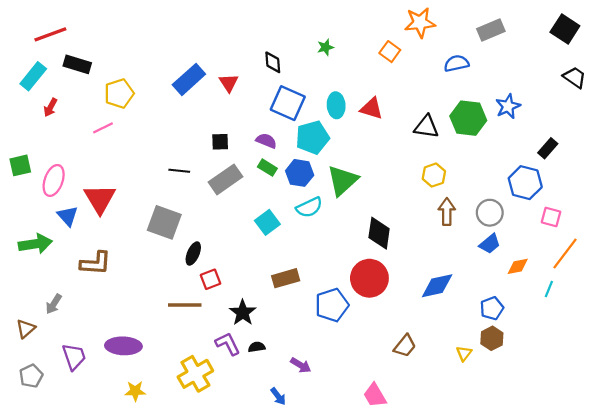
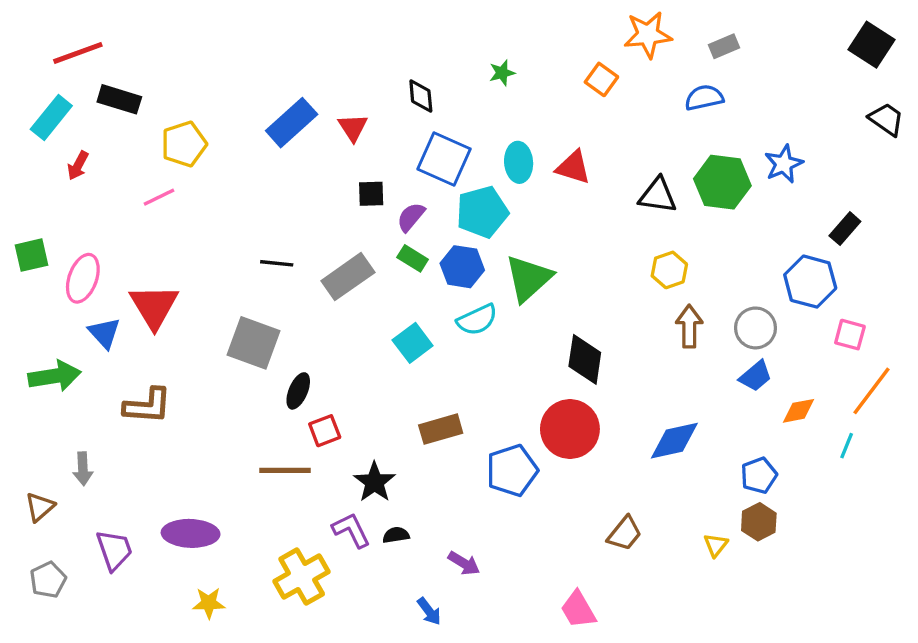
gray rectangle: (491, 30) -> (724, 46), moved, size x0.7
purple semicircle: (266, 141) -> (411, 217), turned -72
black square: (220, 142) -> (371, 194), moved
gray arrow: (54, 304) -> (83, 469), turned -36

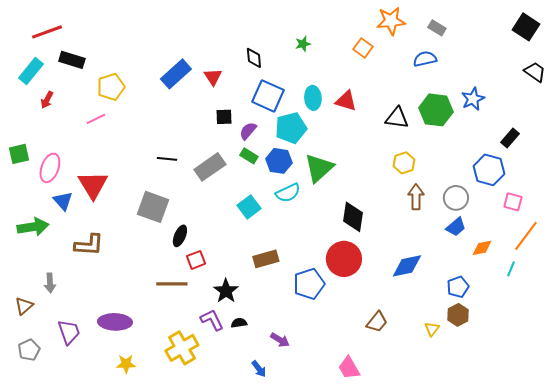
gray rectangle: (724, 46) -> (437, 28), turned 54

